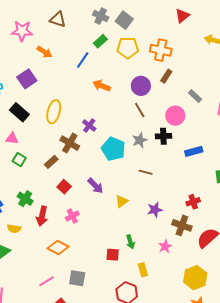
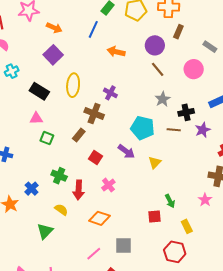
purple square: (27, 79) -> (53, 55), moved
black cross: (163, 136) -> (186, 112), moved
cyan pentagon: (113, 149) -> (143, 128), moved
purple star: (155, 210) -> (203, 130), moved
yellow semicircle: (14, 229) -> (61, 210), moved, turned -144

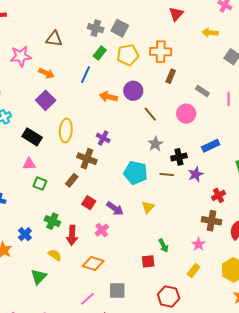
purple circle: (155, 45) -> (133, 91), moved
purple arrow: (126, 151) -> (115, 209), moved
yellow rectangle: (187, 226) -> (194, 270), moved, turned 64

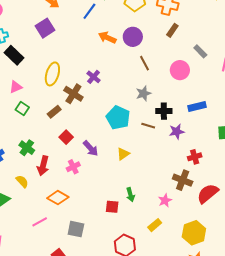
yellow ellipse: (66, 130) -> (52, 74), moved
black rectangle: (32, 137) -> (14, 55), moved
pink triangle: (29, 164) -> (16, 87), turned -32
pink line: (88, 299) -> (40, 222), moved

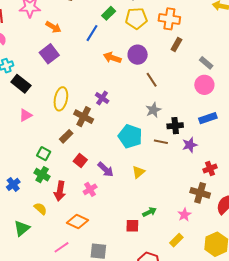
pink circle: (180, 70) -> (204, 85), moved
green square: (22, 108) -> (44, 154), moved
green arrow: (130, 195) -> (149, 212), turned -96

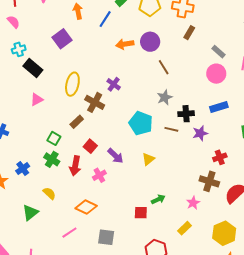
orange arrow: (53, 27) -> (78, 11), moved, turned -133
orange arrow: (112, 58) -> (125, 44), turned -30
red arrow: (60, 191) -> (75, 166), moved

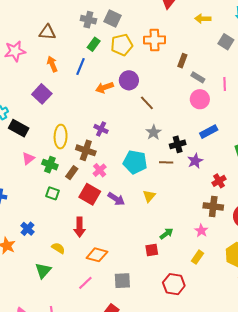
brown rectangle: (189, 33) -> (182, 61), moved
red square: (90, 146) -> (90, 194), size x1.5
green cross: (52, 159) -> (50, 165), moved
red arrow: (75, 166) -> (80, 227), moved
pink cross: (99, 175) -> (100, 170), moved

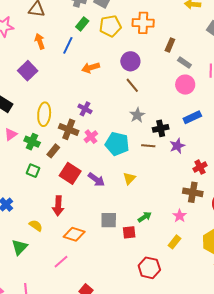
purple circle: (129, 80) -> (130, 61), moved
pink cross: (100, 170) -> (91, 137), moved
gray square: (122, 281) -> (109, 220), moved

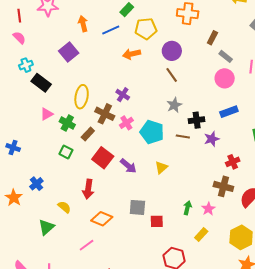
yellow pentagon: (110, 26) -> (146, 29), moved
blue line: (68, 45) -> (111, 30), turned 36
green arrow: (145, 217) -> (187, 208), moved, turned -48

